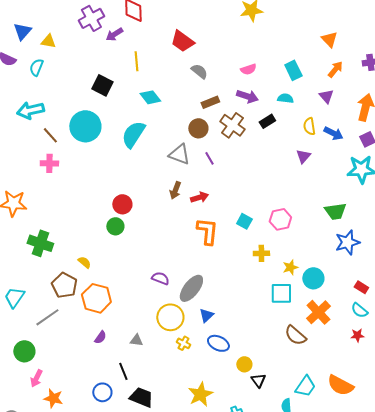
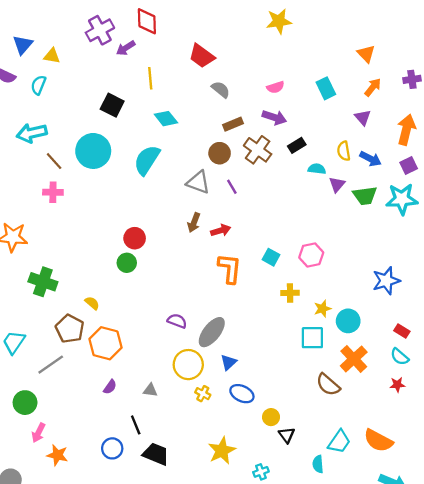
cyan semicircle: (285, 98) -> (317, 169), moved
green trapezoid: (335, 211) -> (365, 196), moved

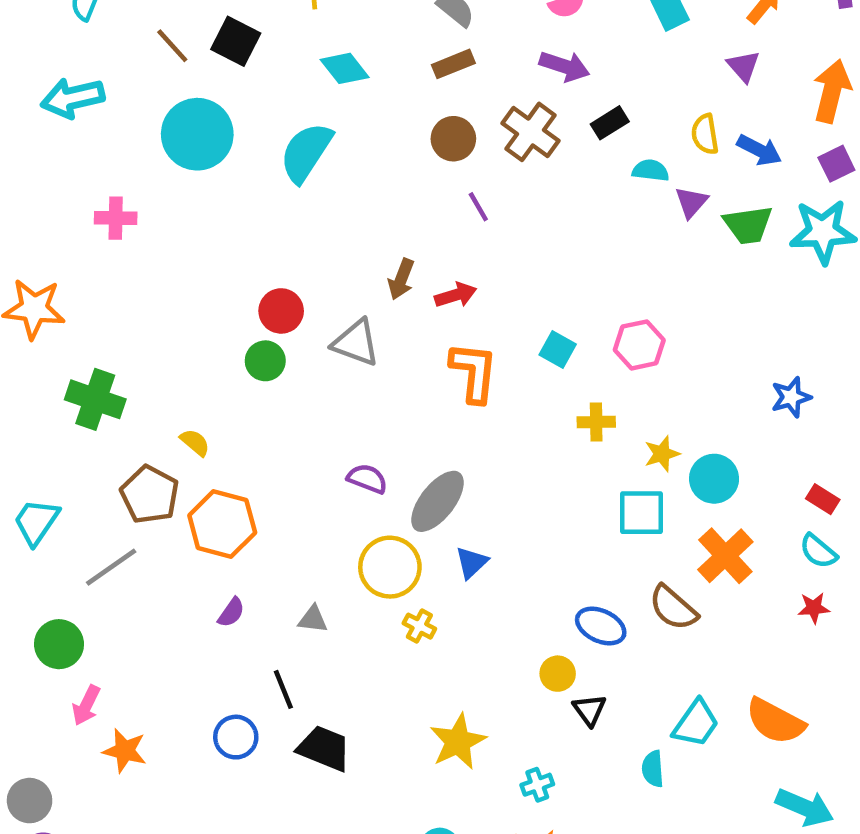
brown rectangle: (233, 124) -> (453, 64), moved
brown line: (54, 161) -> (172, 46), moved
gray triangle: (198, 182) -> (356, 343), moved
blue star: (386, 281) -> (791, 397), size x0.7
blue ellipse: (242, 394) -> (601, 626), moved

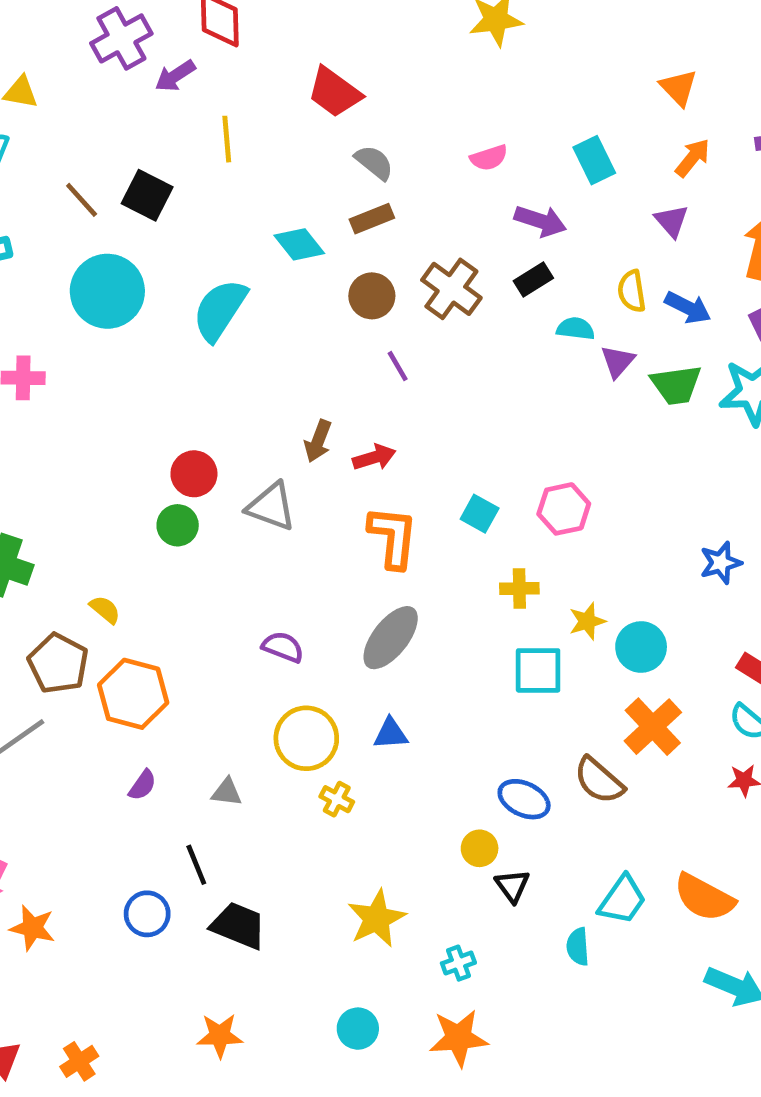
purple arrow: (564, 66) -> (540, 221), moved
cyan diamond: (345, 68) -> (299, 244), moved
gray ellipse: (438, 501) -> (391, 638), moved
cyan square: (641, 513) -> (538, 670), moved
blue triangle: (471, 563) -> (391, 734), turned 39

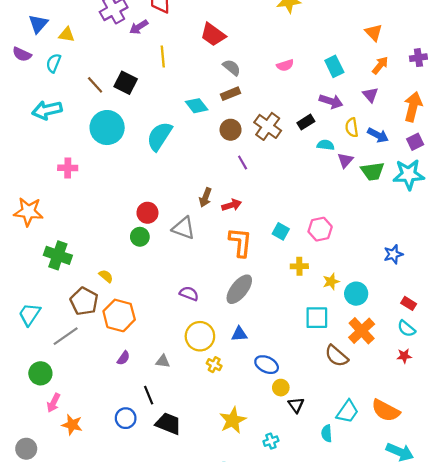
purple arrow: (540, 221) -> (331, 101), moved
cyan square: (538, 670) -> (317, 318), moved
blue ellipse: (524, 799) -> (267, 365), moved

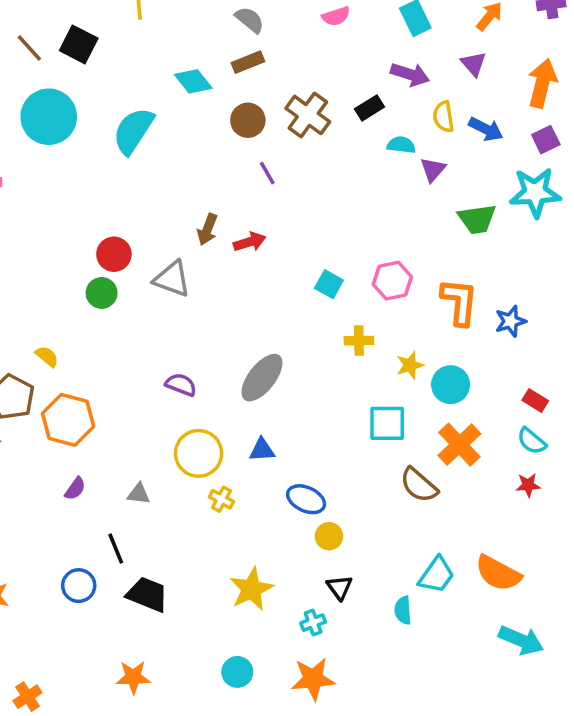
green trapezoid: (373, 171) -> (477, 219), moved
orange L-shape: (240, 242) -> (459, 302), moved
black triangle: (296, 405) -> (340, 587), moved

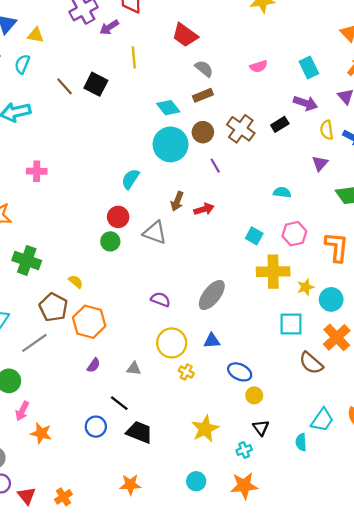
cyan circle: (49, 117) -> (171, 144), moved
cyan semicircle: (133, 131) -> (130, 179), moved, size x0.7
cyan semicircle: (401, 145) -> (282, 192), moved
yellow cross: (359, 341) -> (273, 272), size x1.8
black line: (116, 549) -> (119, 403), turned -30

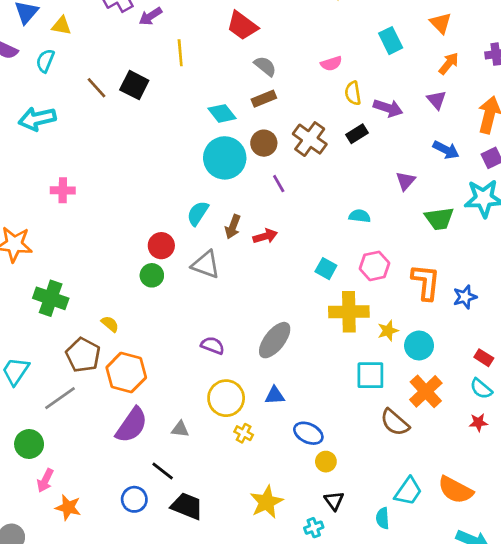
cyan rectangle: (309, 67) -> (391, 41), moved
yellow semicircle: (327, 130) -> (353, 93), moved
cyan semicircle: (130, 179) -> (198, 213), moved
purple semicircle: (94, 365) -> (132, 425), size x2.0

